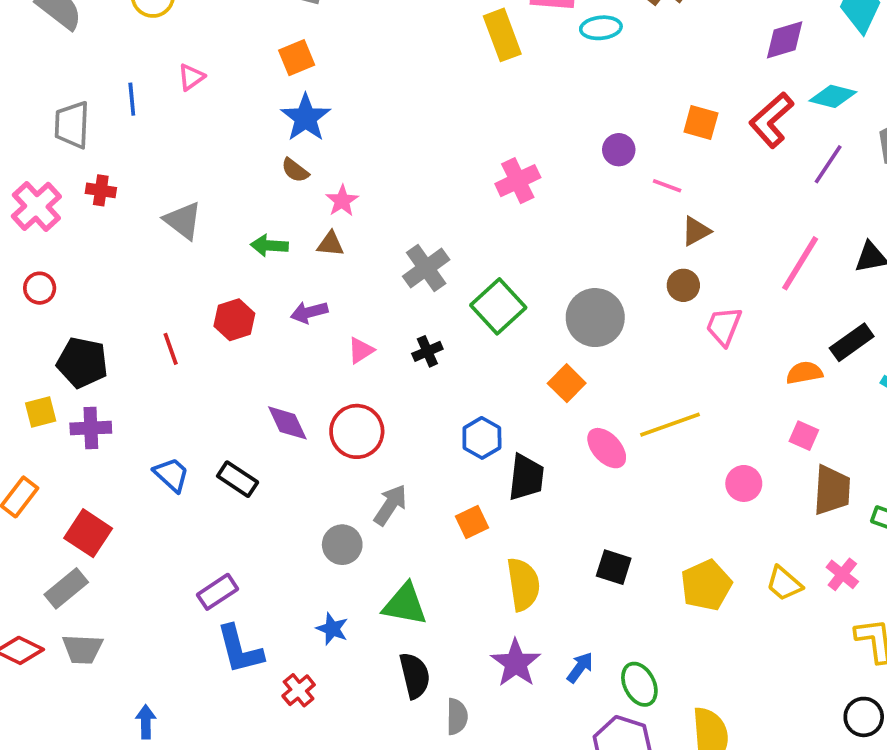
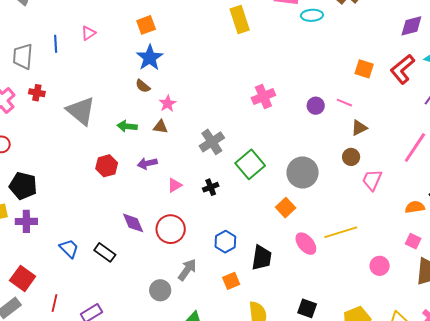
yellow rectangle: (502, 35) -> (240, 20), moved
purple circle: (619, 150) -> (316, 106), moved
gray triangle: (183, 221) -> (81, 111), size x1.4
red line: (171, 349) -> (54, 303), moved, turned 30
blue hexagon: (482, 438) -> (225, 242), moved

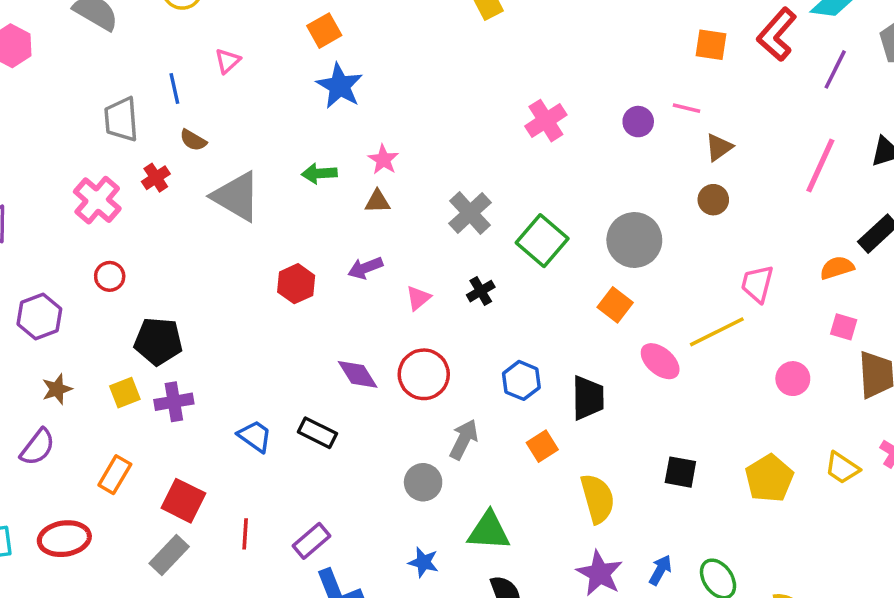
brown semicircle: (143, 86) -> (193, 140), moved
red cross: (37, 93) -> (156, 178), turned -35
green arrow: (127, 126) -> (319, 173), moved
pink trapezoid: (372, 180) -> (757, 284), moved

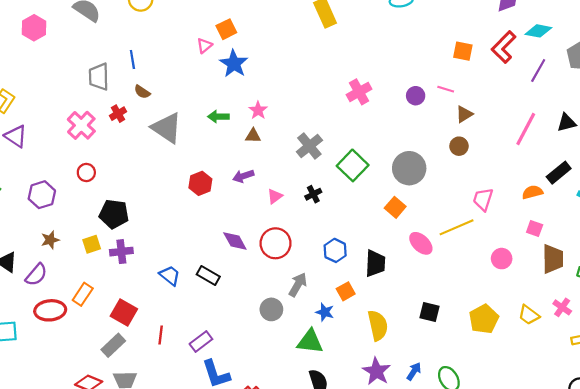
pink triangle: (228, 61) -> (204, 46), moved
red ellipse: (64, 539) -> (50, 310), moved
blue star: (423, 562) -> (325, 312), moved

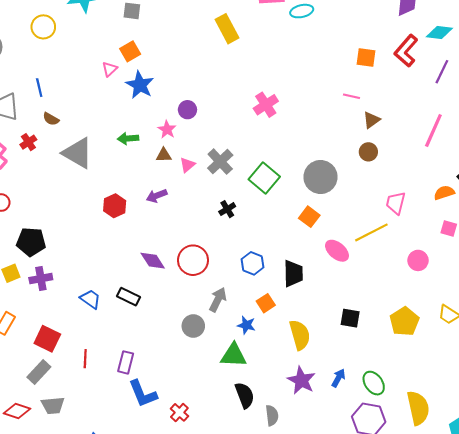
purple circle: (416, 96) -> (187, 110), moved
pink triangle: (275, 196) -> (187, 165), moved
purple rectangle: (201, 342) -> (126, 362), turned -35

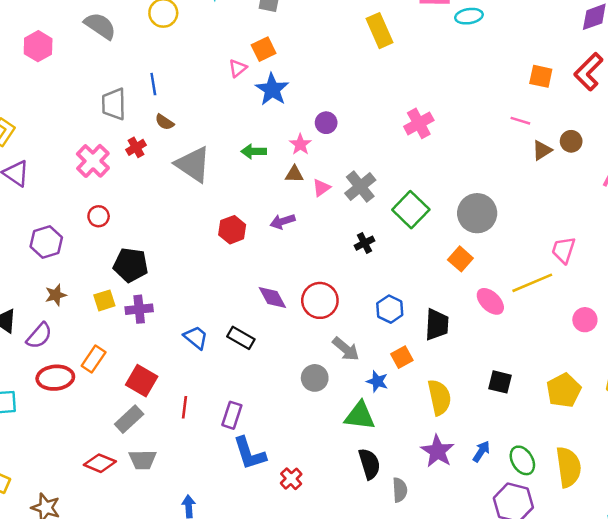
brown circle: (368, 152) -> (571, 141), moved
gray arrow: (218, 300) -> (346, 349), turned 100
yellow semicircle: (418, 408) -> (569, 467), moved

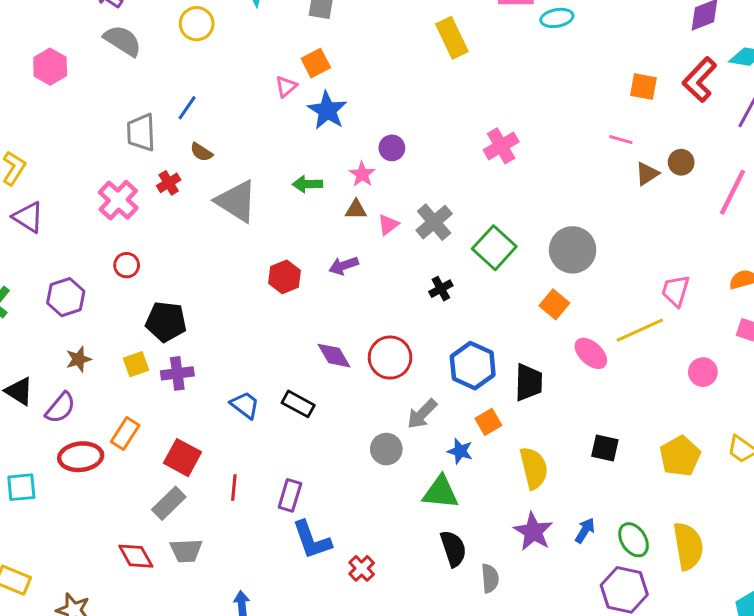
blue line: (153, 84) -> (187, 108), turned 45
blue hexagon: (390, 309) -> (473, 366), size x1.4
gray arrow: (346, 349) -> (422, 414), turned 96
red diamond: (100, 463) -> (136, 556), turned 40

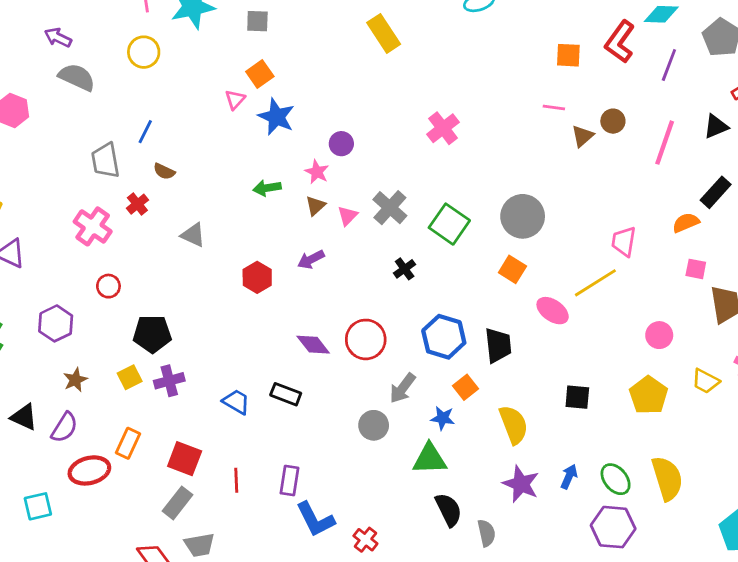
gray triangle: (236, 201) -> (193, 235), moved, size x0.6
brown triangle: (356, 210) -> (315, 206), turned -35
pink circle: (703, 372) -> (659, 335), moved

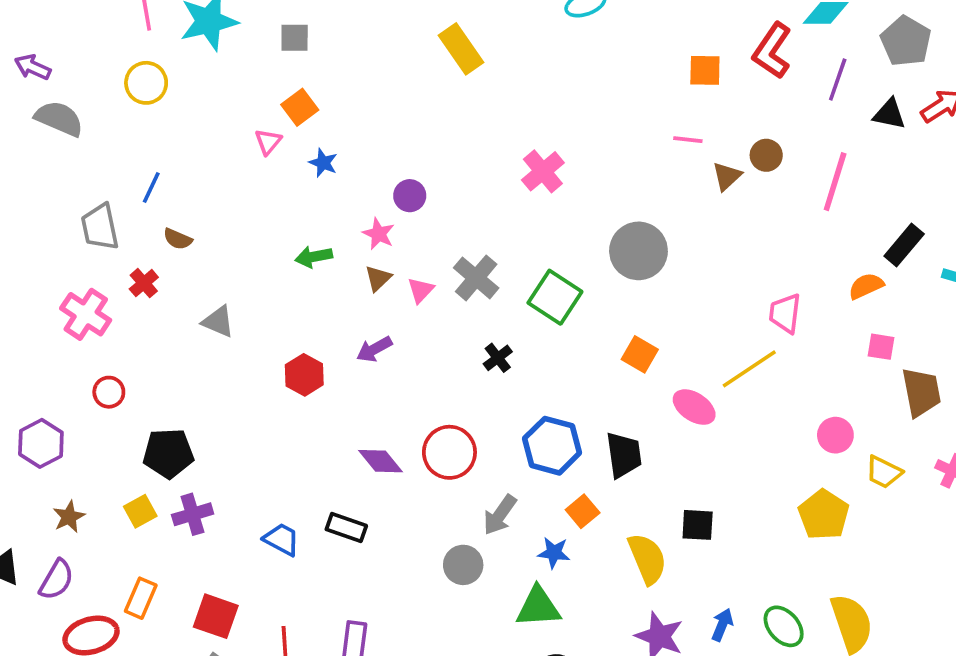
blue star: (276, 117) -> (323, 163), size x0.6
black triangle: (716, 126) -> (889, 114), moved, turned 36
gray circle: (523, 216) -> (638, 251), moved
yellow trapezoid: (706, 381) -> (884, 472), moved
black square: (577, 397) -> (698, 525), moved

